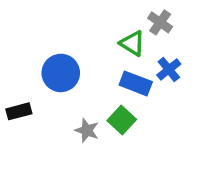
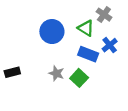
blue circle: (61, 73) -> (52, 32), moved
gray star: (87, 130) -> (56, 73), moved

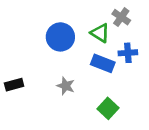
blue cross: (110, 45) -> (128, 53), turned 35
green square: (79, 78) -> (108, 108), moved

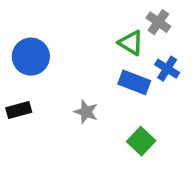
blue circle: (60, 37) -> (31, 57), moved
blue cross: (128, 53) -> (167, 69), turned 36

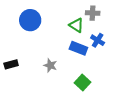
gray cross: (158, 22) -> (93, 13), turned -32
blue circle: (31, 57) -> (30, 20), moved

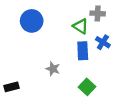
blue rectangle: (78, 48) -> (83, 51), turned 66
black rectangle: (11, 64) -> (11, 87), moved

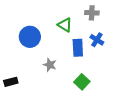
blue circle: (32, 21) -> (30, 37), moved
green triangle: (81, 26) -> (65, 25), moved

